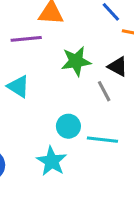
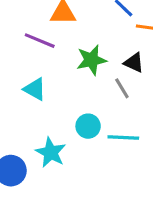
purple line: (26, 39) -> (40, 41), turned 32
cyan star: (52, 161) -> (51, 152), moved

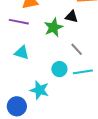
black triangle: (134, 63) -> (72, 17), moved
gray line: (122, 88) -> (77, 49), moved

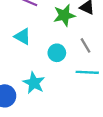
cyan circle: (59, 69) -> (57, 53), moved

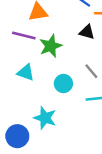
green star: (64, 15) -> (51, 46), moved

